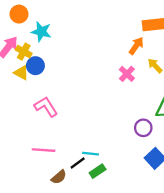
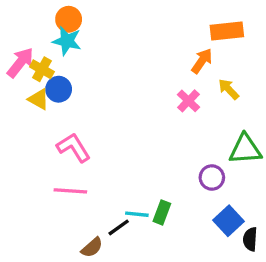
orange circle: (19, 14) -> (69, 19), moved
pink line: (44, 150) -> (70, 191), moved
green rectangle: (98, 171) -> (162, 212), moved, turned -35

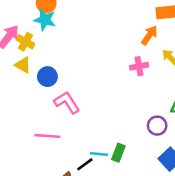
blue circle: (59, 89) -> (47, 77), moved
pink cross: (189, 101) -> (139, 66), turned 36
pink L-shape: (74, 148) -> (67, 102), moved

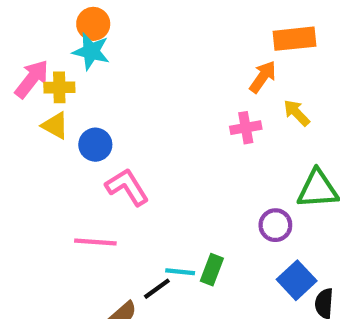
yellow cross: (26, 42) -> (59, 87), turned -30

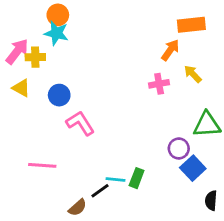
yellow triangle: (55, 126) -> (21, 88), moved
pink line: (95, 242) -> (42, 165), moved
blue square: (297, 280) -> (193, 168), moved

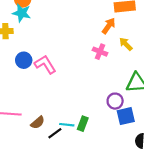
pink cross: (159, 84) -> (100, 52), turned 32
pink L-shape: (80, 123) -> (45, 64), moved
blue square: (193, 168) -> (126, 116), turned 30
brown semicircle: (77, 208) -> (38, 123), moved

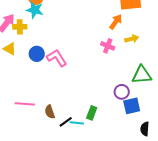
yellow arrow: (126, 44) -> (132, 39), turned 120
brown semicircle: (38, 123) -> (50, 112), turned 112
cyan line: (67, 125) -> (77, 123), moved

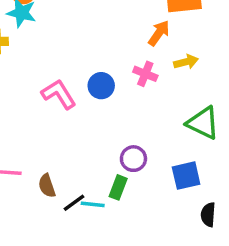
blue circle: (37, 54) -> (101, 86), moved
green triangle: (142, 75) -> (203, 123), turned 30
purple circle: (122, 92) -> (133, 159), moved

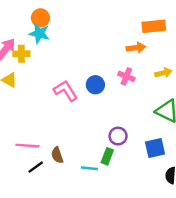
orange arrow: (159, 33) -> (136, 48), turned 48
yellow arrow: (186, 62) -> (163, 73), moved
black line: (74, 203) -> (36, 167), moved

